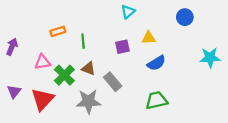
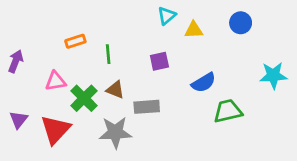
yellow triangle: (149, 38) -> (194, 30), moved
gray rectangle: (113, 82) -> (147, 107), turned -54
green trapezoid: (156, 100) -> (228, 111), moved

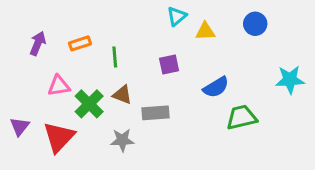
purple arrow: (16, 61) -> (38, 43), moved
gray star: (115, 132) -> (122, 140), size x0.7

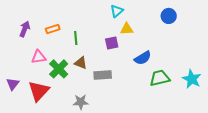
yellow triangle: (205, 31) -> (127, 29), moved
cyan star: (290, 80) -> (192, 79), moved, turned 30
gray star: (122, 140) -> (81, 102), moved

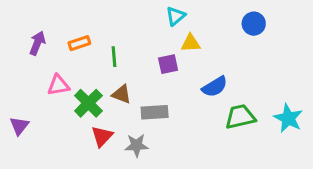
red triangle: (39, 91) -> (102, 136), moved, size x0.7
gray star: (81, 102) -> (136, 145), moved

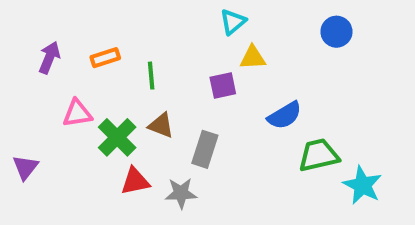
gray rectangle: (155, 112) -> (205, 149), turned -68
cyan star: (288, 118) -> (362, 185), moved
red triangle: (102, 136) -> (135, 181), turned 35

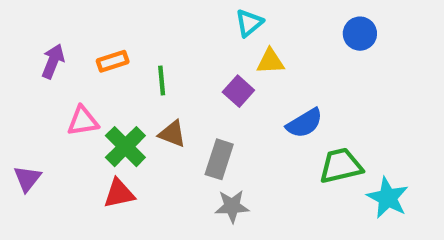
purple square: (223, 86) -> (238, 91), turned -36
red triangle: (135, 181) -> (119, 193), moved
gray star: (181, 193) -> (232, 206), moved

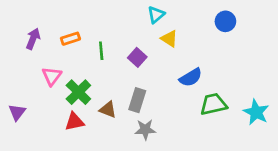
yellow triangle: (270, 61) -> (169, 39), turned 36
purple square: (238, 91) -> (137, 57), moved
pink triangle: (83, 121) -> (52, 76), turned -45
brown triangle: (172, 134) -> (108, 110), moved
cyan star: (388, 198) -> (256, 112), moved

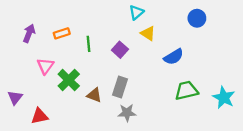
blue semicircle: (191, 77) -> (174, 57), moved
red triangle: (74, 122) -> (40, 116), moved

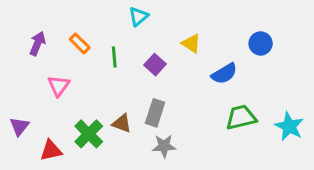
cyan triangle: (136, 12) -> (138, 16), moved
blue circle: (197, 18) -> (261, 43), moved
orange rectangle: (62, 33) -> (80, 43), turned 63
green cross: (69, 80) -> (89, 134), moved

